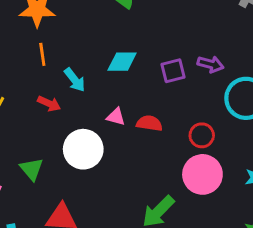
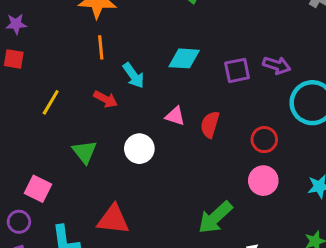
red semicircle: (149, 123) -> (210, 125), turned -85
white circle: (83, 149) -> (139, 149), size x0.7
green triangle: (31, 169) -> (85, 152), moved
pink circle: (202, 174) -> (263, 181), size x0.7

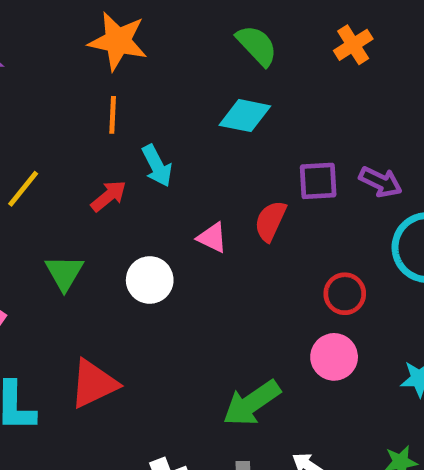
cyan diamond: (184, 58) -> (245, 116), moved
red arrow: (106, 99) -> (109, 196), turned -75
red semicircle: (210, 125) -> (270, 221), moved
red triangle: (113, 220) -> (94, 384), turned -40

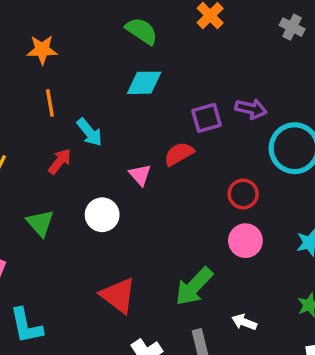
orange star: (118, 41) -> (42, 50), size x0.7
red semicircle: (270, 221) -> (179, 154), turned 48
pink triangle: (212, 238) -> (140, 175), turned 35
red triangle: (94, 384) -> (118, 295), moved, turned -45

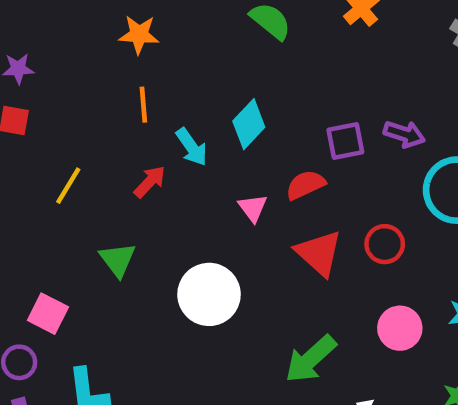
cyan diamond: (144, 83) -> (249, 124), moved, turned -51
white circle: (102, 215) -> (209, 294), moved, size x1.4
pink circle: (245, 241) -> (400, 328), moved
red triangle: (118, 295) -> (319, 253), moved

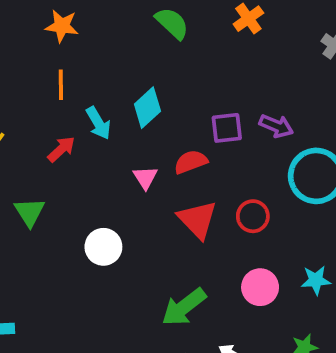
white circle: (209, 294) -> (103, 247), size x0.7

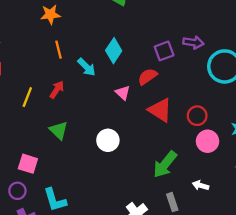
red arrow: (61, 149) -> (57, 90), moved
red circle: (253, 216) -> (197, 116), moved

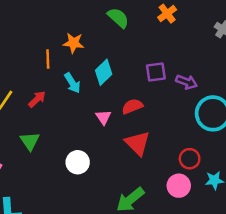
orange star: (50, 14) -> (74, 43), moved
purple square: (164, 51) -> (156, 72), moved
red circle: (197, 116) -> (190, 159), moved

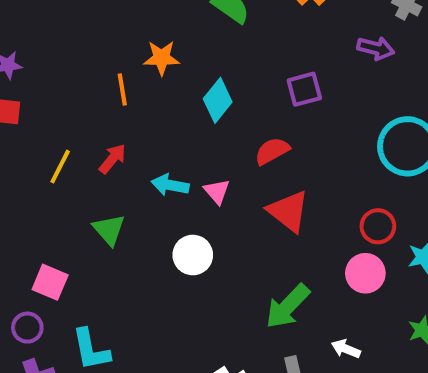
purple arrow: (187, 82) -> (376, 48), moved
cyan arrow: (72, 83) -> (170, 185), moved, turned 140
pink triangle: (103, 117) -> (217, 191), moved

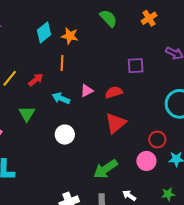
orange line: (122, 90) -> (62, 63), moved
cyan diamond: (218, 100) -> (44, 32), moved
pink triangle: (217, 191) -> (87, 91), moved, turned 32
red triangle: (288, 211) -> (116, 123), turned 30

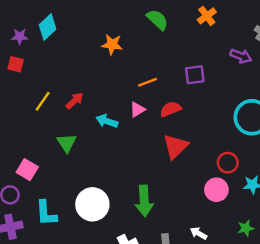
cyan diamond: (44, 32) -> (48, 27), moved
orange line: (62, 63) -> (147, 82), moved, turned 70
white circle: (65, 135) -> (92, 204), moved, size x1.4
green arrow: (105, 169) -> (144, 201), moved, turned -55

